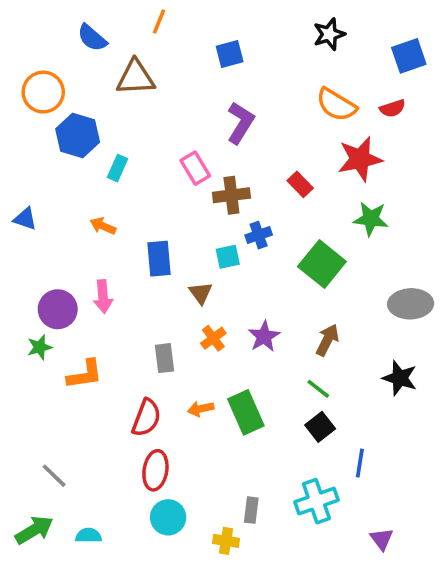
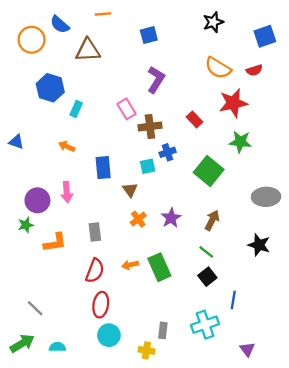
orange line: (159, 21) -> (103, 14), turned 63
orange circle: (43, 92) -> (32, 40), moved
gray rectangle: (164, 358) -> (95, 232), moved

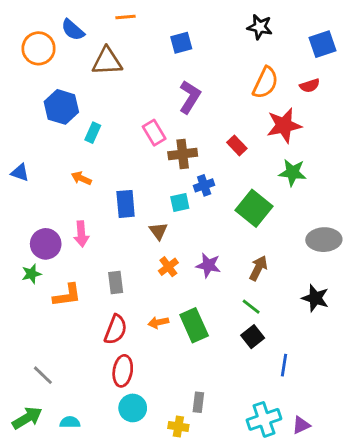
black star: (213, 22) -> (260, 27), turned 30
orange semicircle: (218, 68) -> (265, 83), turned -96
purple star: (171, 218) -> (208, 265), turned -30
cyan cross: (205, 325) -> (264, 419), moved
purple triangle: (247, 349) -> (301, 425), turned 42

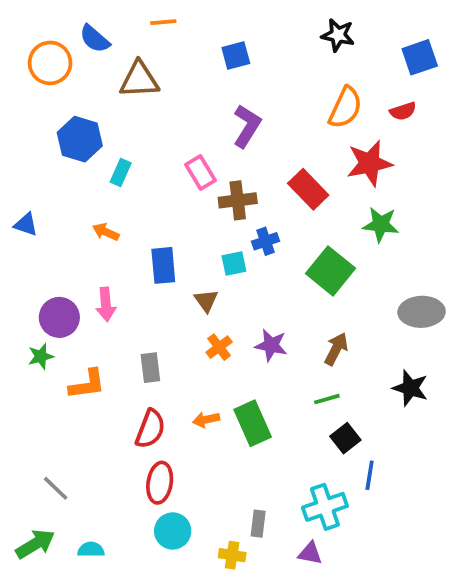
red rectangle: (237, 145) -> (308, 189), size x1.5
green line: (251, 307) -> (327, 399), turned -54
black square: (253, 337) -> (345, 438), moved
cyan cross: (264, 419) -> (325, 507), moved
purple triangle: (301, 425) -> (310, 553), moved, turned 36

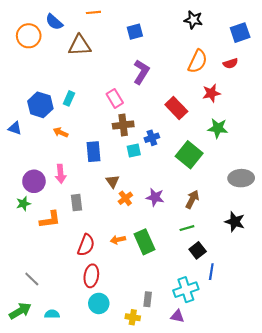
blue hexagon: (80, 139) -> (40, 105), moved
red star: (370, 163) -> (211, 93), size x0.7
brown cross: (238, 200) -> (123, 125), moved
brown triangle: (206, 301) -> (113, 181), moved
gray rectangle: (150, 368) -> (76, 203), moved

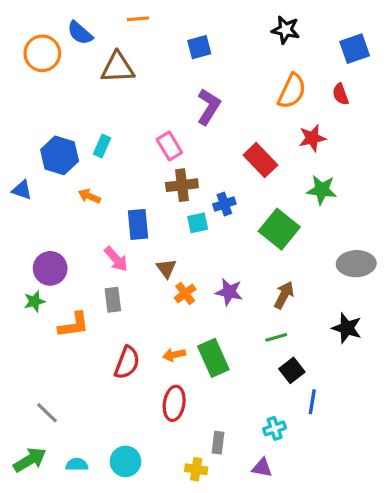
red semicircle: (230, 63) -> (340, 94), turned 88
pink arrow: (61, 174) -> (116, 259), moved, turned -36
red ellipse: (91, 276) -> (174, 403), moved
cyan cross: (186, 290) -> (275, 428), size x0.6
cyan circle: (99, 303) -> (125, 461), moved

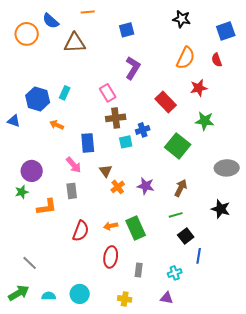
gray rectangle: (218, 443) -> (139, 270), moved

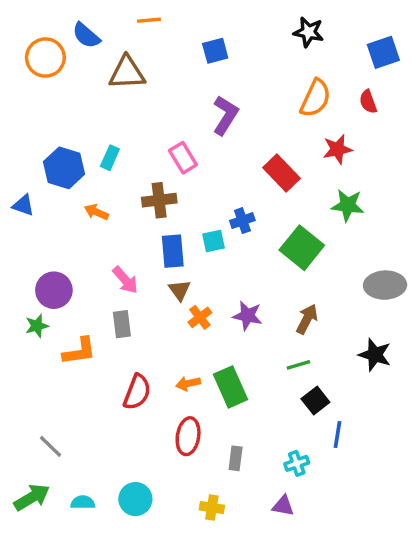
brown cross: (116, 118) -> (159, 200), moved
blue rectangle: (88, 143) -> (173, 251), moved

